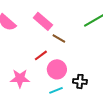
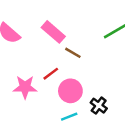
pink star: (20, 78) -> (25, 87), moved
black cross: (80, 81) -> (99, 106), turned 32

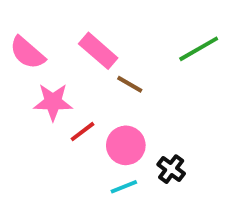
red line: (51, 74) -> (82, 132), moved
pink star: (25, 87) -> (53, 102), moved

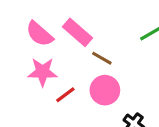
pink semicircle: (27, 53) -> (40, 34), moved
pink circle: (126, 145) -> (105, 90), moved

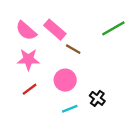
pink circle: (105, 90) -> (65, 80), moved
red line: (65, 95) -> (30, 89), moved

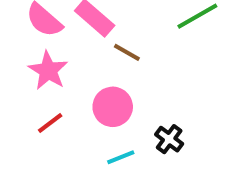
pink star: (28, 59) -> (48, 71), turned 30

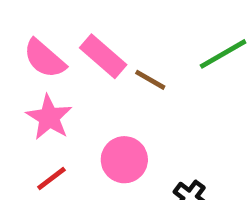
brown line: (127, 52) -> (150, 80), moved

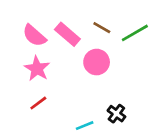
brown line: (150, 80) -> (102, 28), moved
pink circle: (124, 160) -> (97, 62), moved

